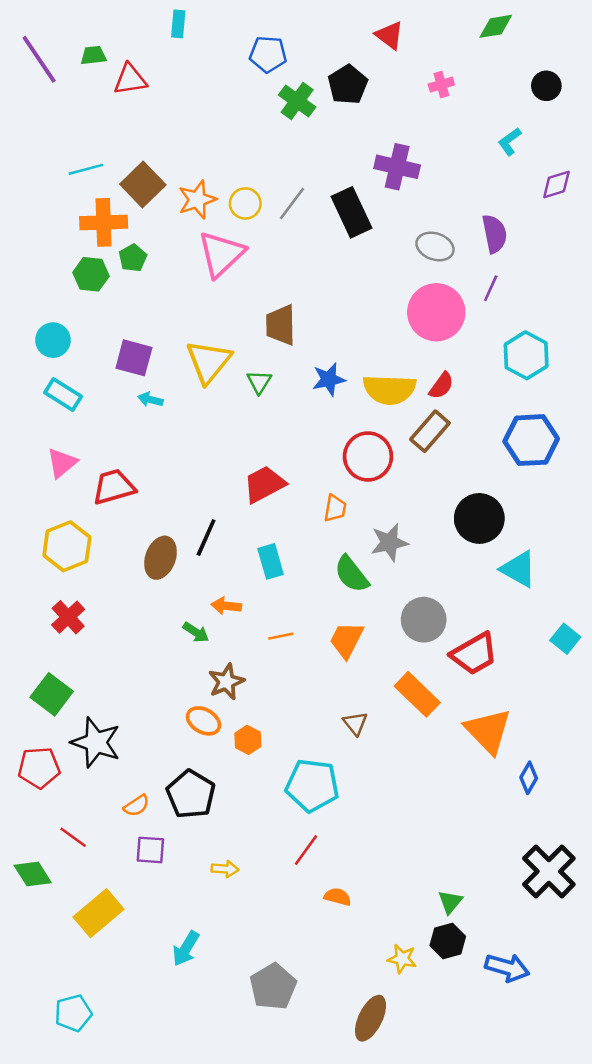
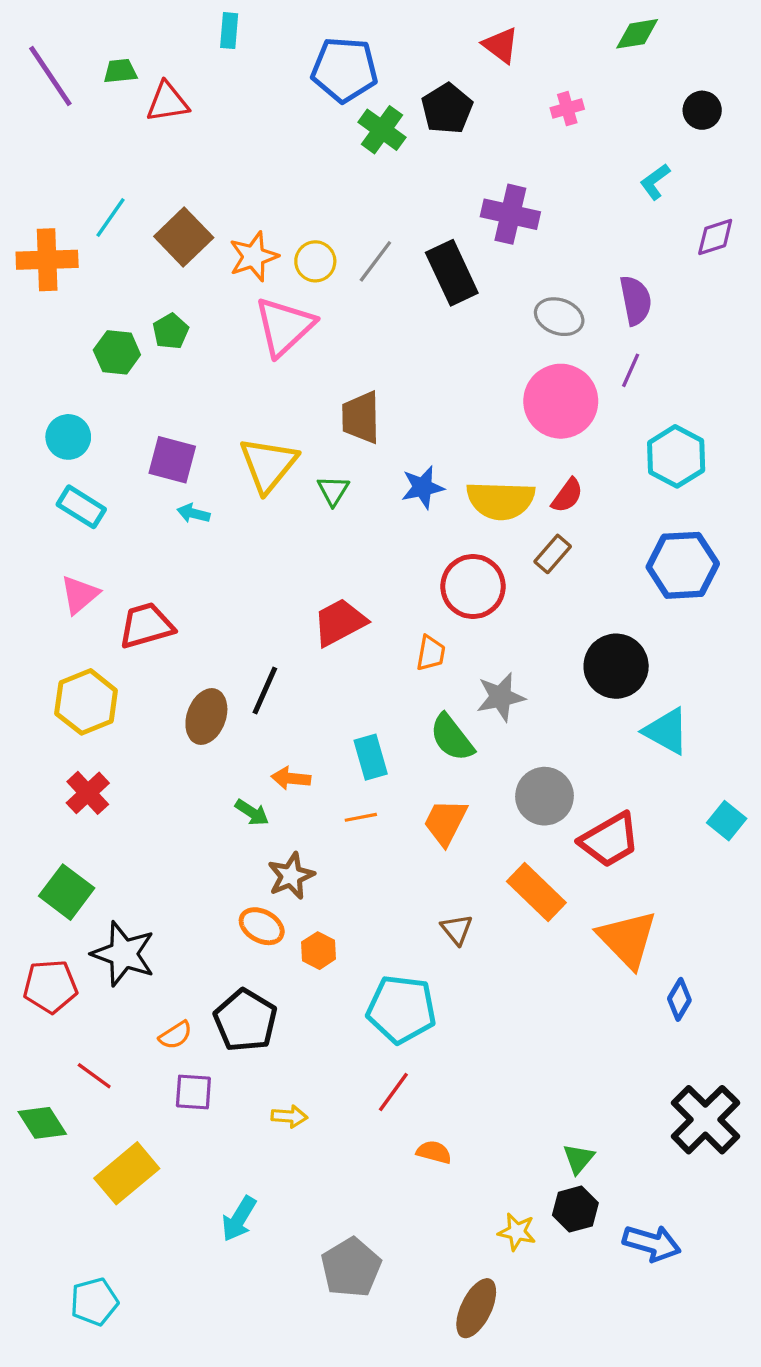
blue pentagon: (268, 54) -> (345, 70), size x1.4
cyan line: (86, 169) -> (110, 217), turned -40
orange cross: (104, 222) -> (47, 260), moved
brown rectangle: (430, 431) -> (553, 554), size x0.7
cyan rectangle: (271, 561) -> (371, 757), moved

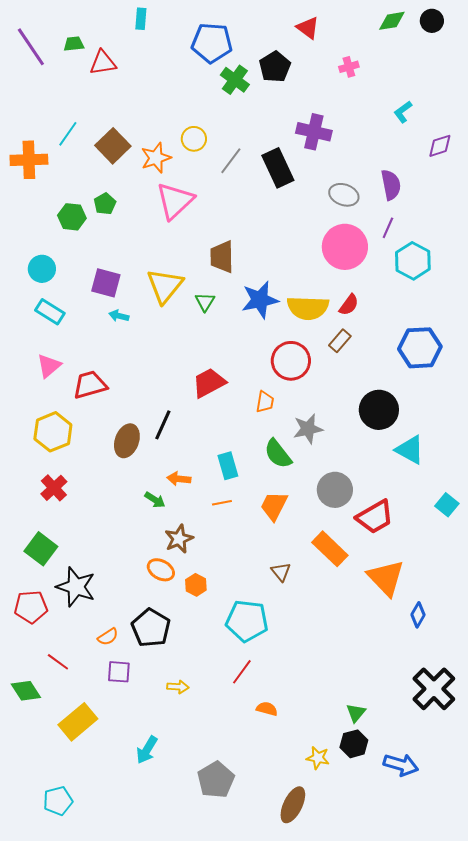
black circle: (702, 110) -> (432, 21), moved
yellow circle: (315, 261) -> (194, 139), moved
cyan hexagon: (676, 456) -> (413, 261), moved
blue star: (423, 487) -> (260, 300), size x1.4

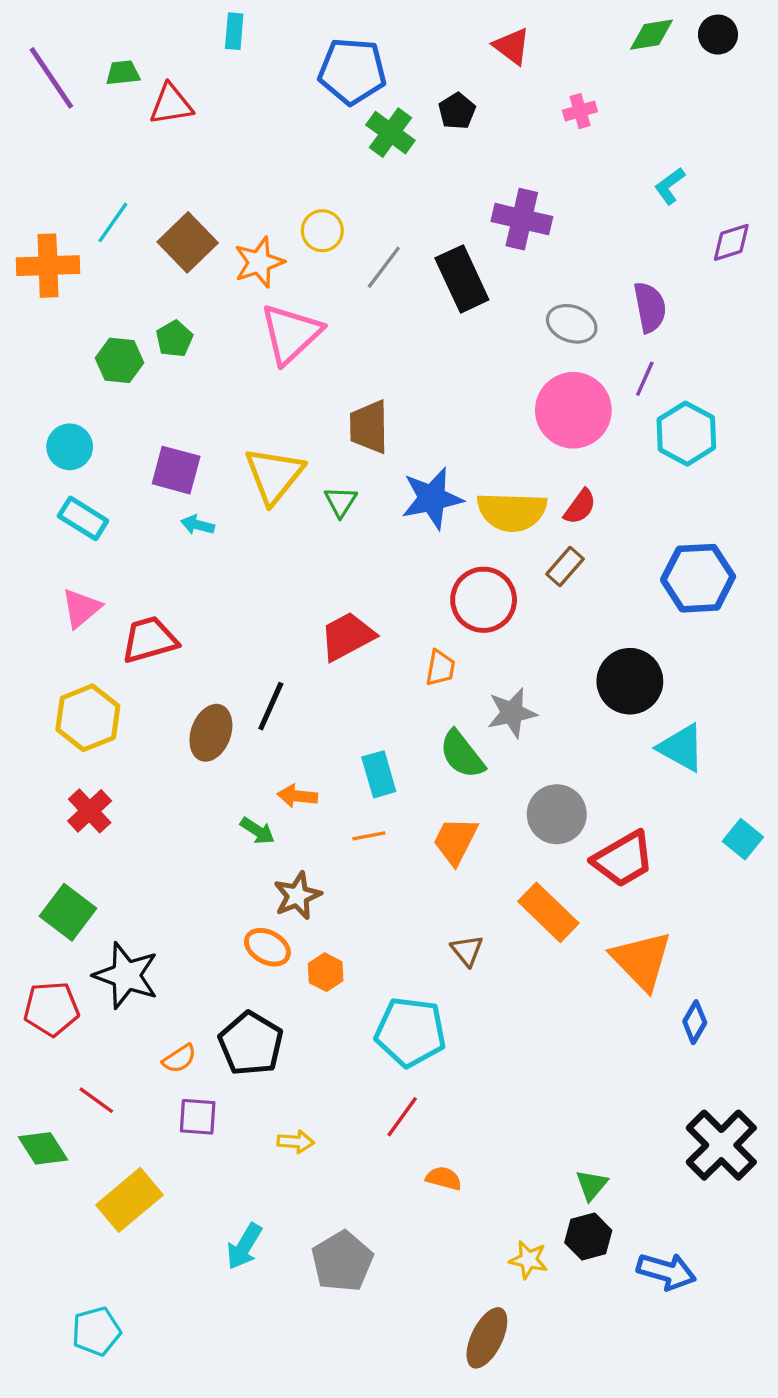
black pentagon: (275, 67) -> (457, 111), size x0.7
gray pentagon: (216, 780) -> (342, 1261), moved

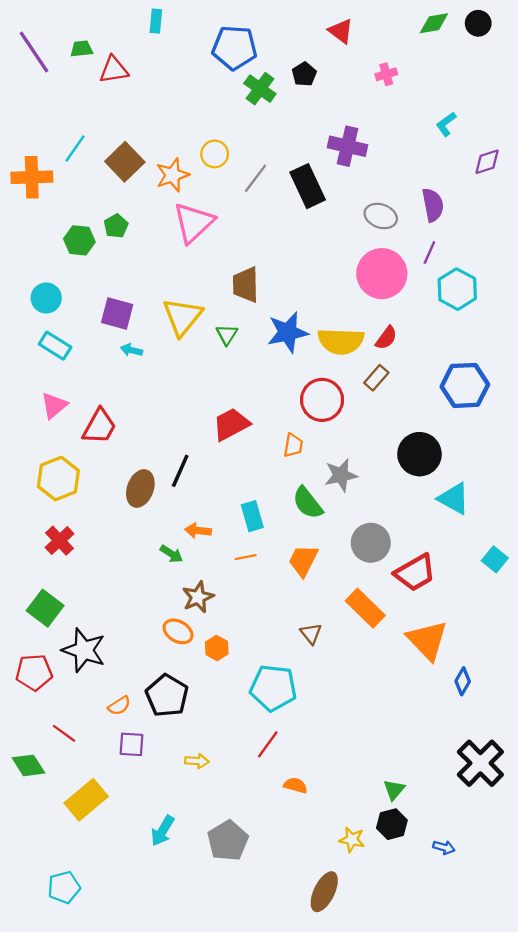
red trapezoid: (149, 640) -> (99, 426), turned 135
blue arrow: (666, 1271) -> (444, 847), size x0.6

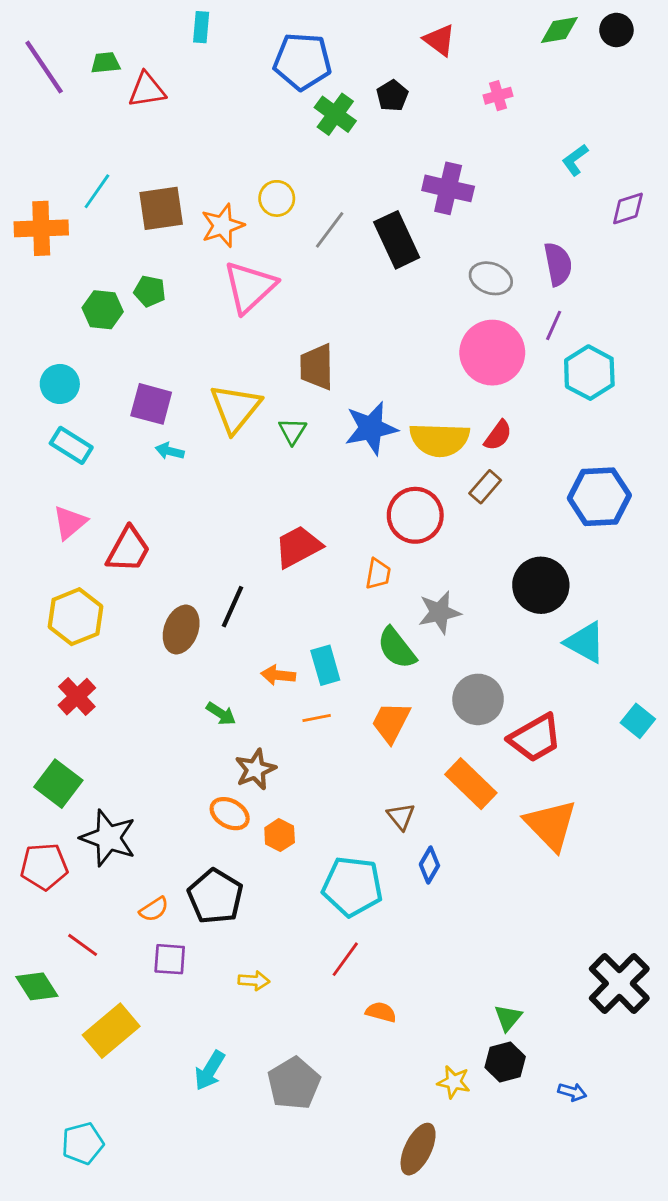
brown square: (125, 162) -> (161, 208), turned 36
green pentagon: (116, 226) -> (150, 291), turned -30
orange arrow: (198, 531) -> (278, 675), moved
blue diamond: (463, 681) -> (429, 865), moved

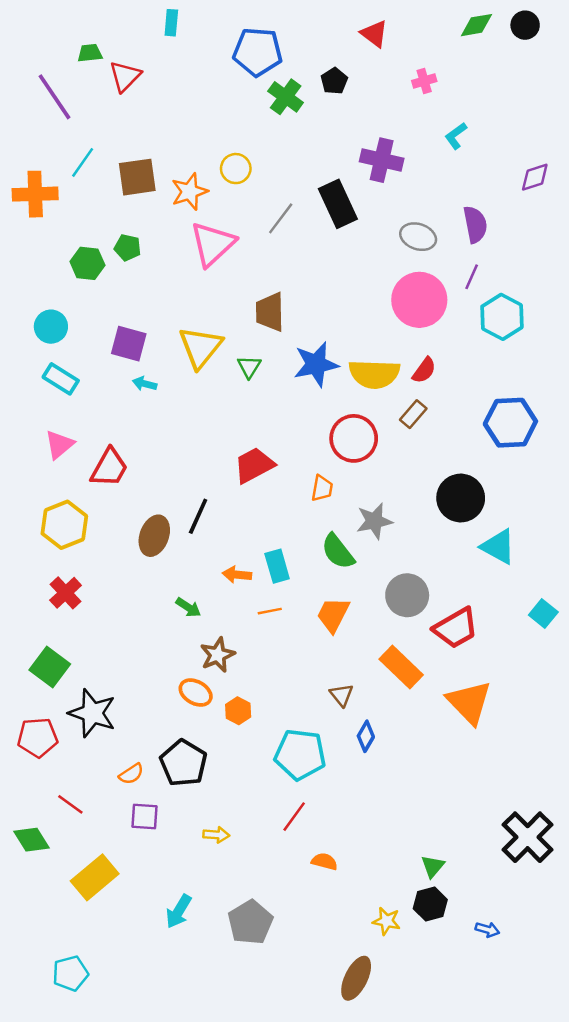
purple line: (44, 67) -> (55, 97), moved
red triangle: (147, 90) -> (125, 76), turned -36
cyan L-shape: (575, 160) -> (456, 136), moved
gray line: (330, 230) -> (281, 218), moved

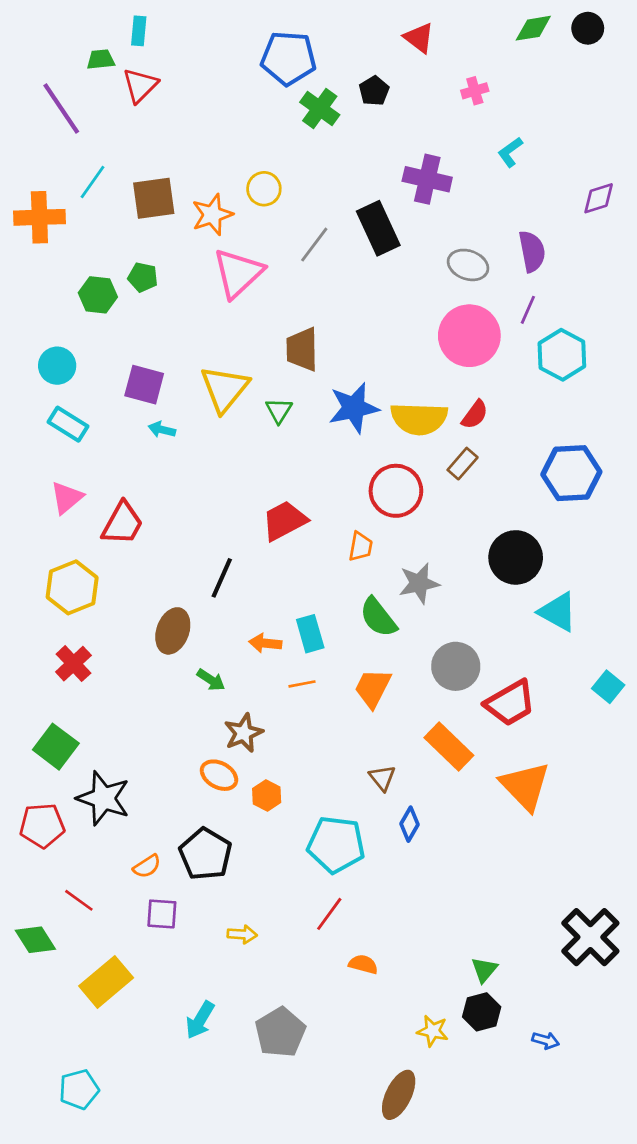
cyan rectangle: (171, 23) -> (139, 31), moved
brown ellipse: (154, 536) -> (173, 631), moved

